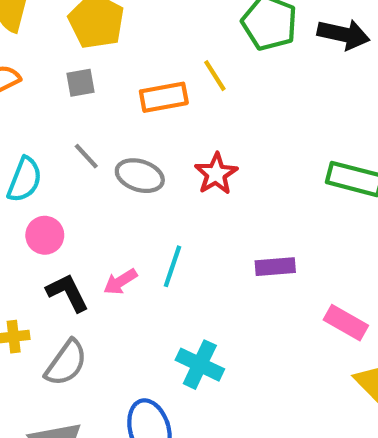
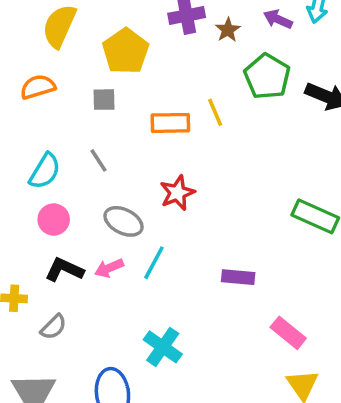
red star: (216, 174) -> (177, 193), moved
gray ellipse: (140, 176) -> (124, 221), moved
black L-shape: (68, 293) -> (64, 270), turned -48
gray semicircle: (66, 363) -> (53, 327), size x0.7

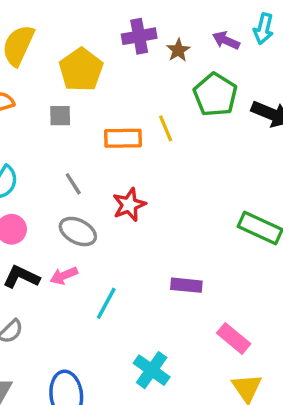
gray line: (99, 160) -> (73, 184), moved
cyan line: (154, 263) -> (106, 303), moved
cyan cross: (163, 347) -> (152, 370), moved

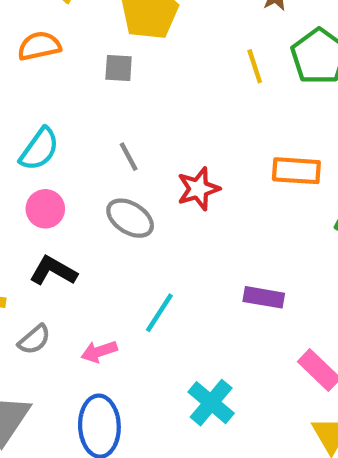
yellow line: (166, 128) -> (255, 66), moved
orange rectangle: (123, 138) -> (296, 171), moved
pink arrow: (64, 276) -> (99, 352), moved

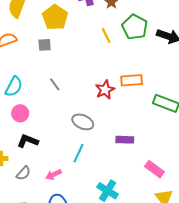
red star: (198, 189) -> (105, 90), moved
gray ellipse: (130, 218) -> (83, 122), moved

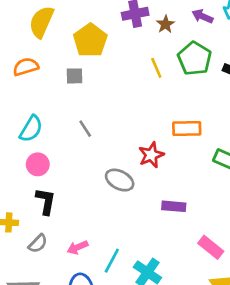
red star: (105, 90) -> (151, 155), moved
black L-shape: (28, 141) -> (46, 201), turned 75
cyan line: (78, 153) -> (112, 261), moved

